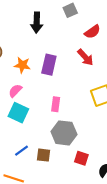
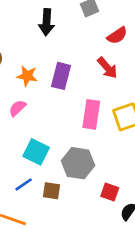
pink rectangle: (56, 104) -> (91, 114), moved, size x1.5
cyan square: (18, 113) -> (36, 152), moved
red square: (81, 158) -> (110, 192), moved

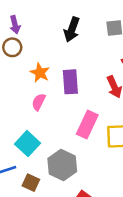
purple rectangle: (61, 76) -> (70, 82), turned -35
pink semicircle: (17, 108) -> (39, 102), moved, turned -36

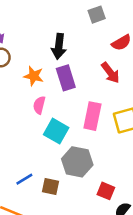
black arrow: (72, 30) -> (59, 46), moved
cyan square: (28, 144) -> (56, 131), moved

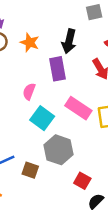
black arrow: (59, 46) -> (69, 41), moved
orange star: (34, 76) -> (30, 42), moved
pink rectangle: (92, 116) -> (78, 108), turned -75

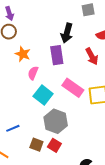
orange star: (30, 42) -> (23, 54), moved
brown square: (30, 170) -> (36, 145), moved
red square: (82, 181) -> (54, 145), moved

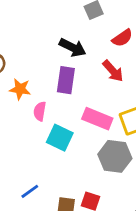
black arrow: (67, 33) -> (73, 47), turned -66
purple rectangle: (57, 55) -> (66, 80), turned 30
gray hexagon: (56, 121) -> (115, 156), moved

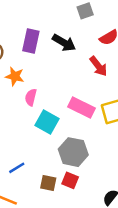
purple rectangle: (66, 80) -> (31, 41), moved
gray hexagon: (115, 156) -> (73, 152), moved

